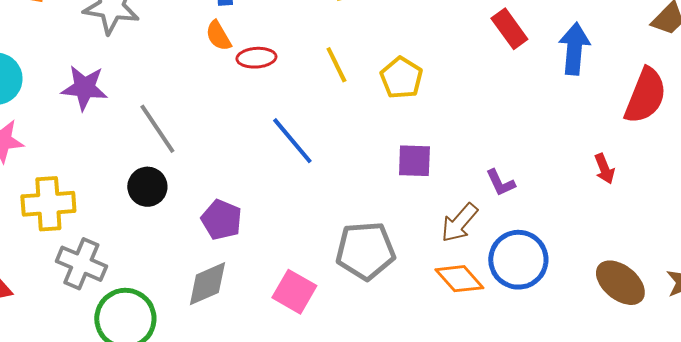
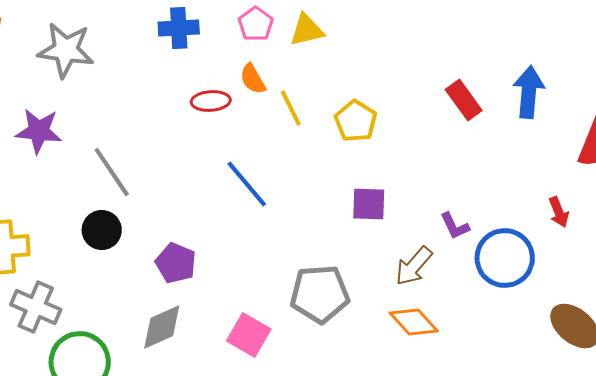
red rectangle: (509, 29) -> (464, 100), moved
orange semicircle: (218, 36) -> (253, 79), moved
blue circle: (518, 260) -> (505, 258), moved

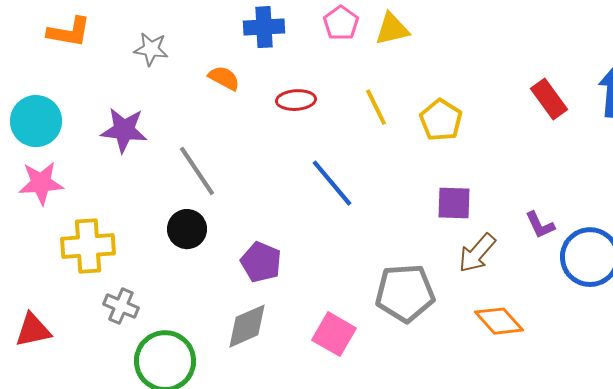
gray star: (66, 50) -> (151, 49), size x0.6
orange semicircle: (253, 79) -> (224, 78), moved, turned 148
brown arrow: (414, 266) -> (477, 253), moved
gray cross: (36, 307) -> (121, 306), size x0.7

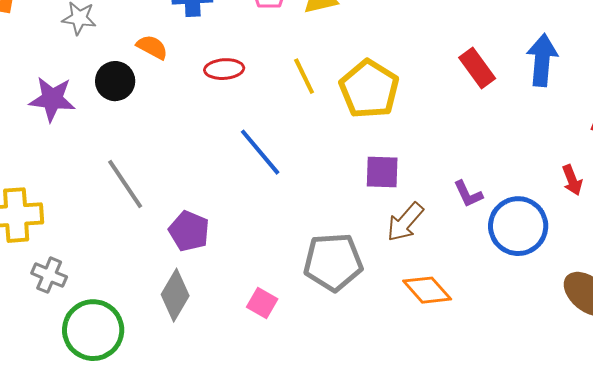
yellow pentagon: (441, 120) -> (369, 89), size x1.4
gray line: (197, 171) -> (125, 184), moved
black circle: (187, 229) -> (115, 81), moved
gray diamond: (247, 326) -> (175, 295), turned -36
pink square: (334, 334) -> (262, 303), size x0.7

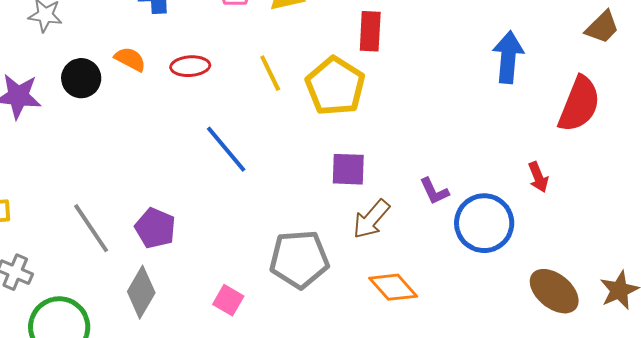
orange semicircle: (152, 47) -> (130, 59), moved
red rectangle: (477, 68) -> (370, 31), moved, turned 39
gray line: (125, 184) -> (91, 228), moved

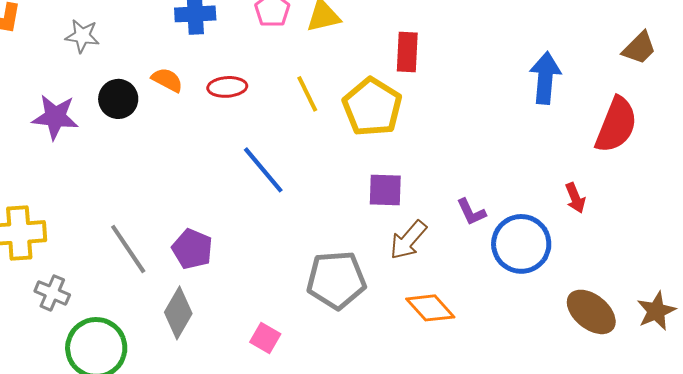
pink square: (228, 300) -> (265, 338), moved

